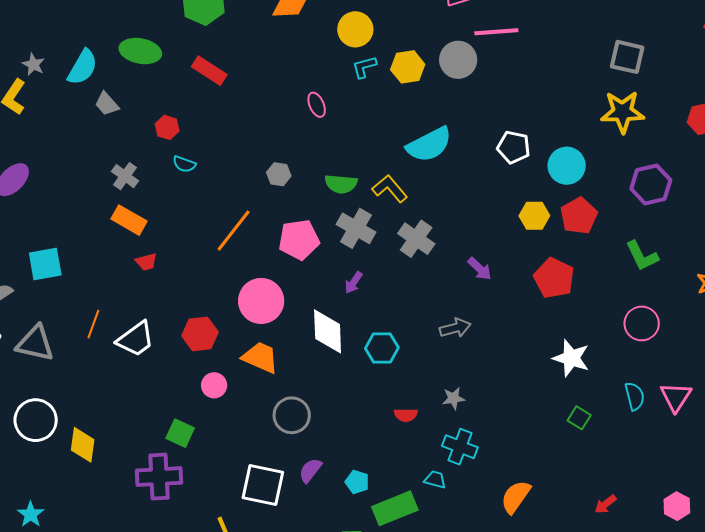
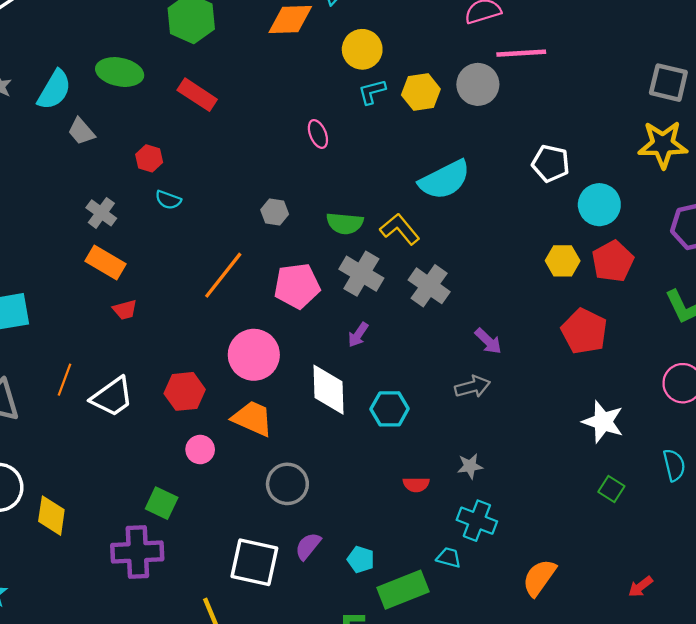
white pentagon: (514, 147) -> (551, 163), moved
purple arrow: (480, 269) -> (488, 341), moved

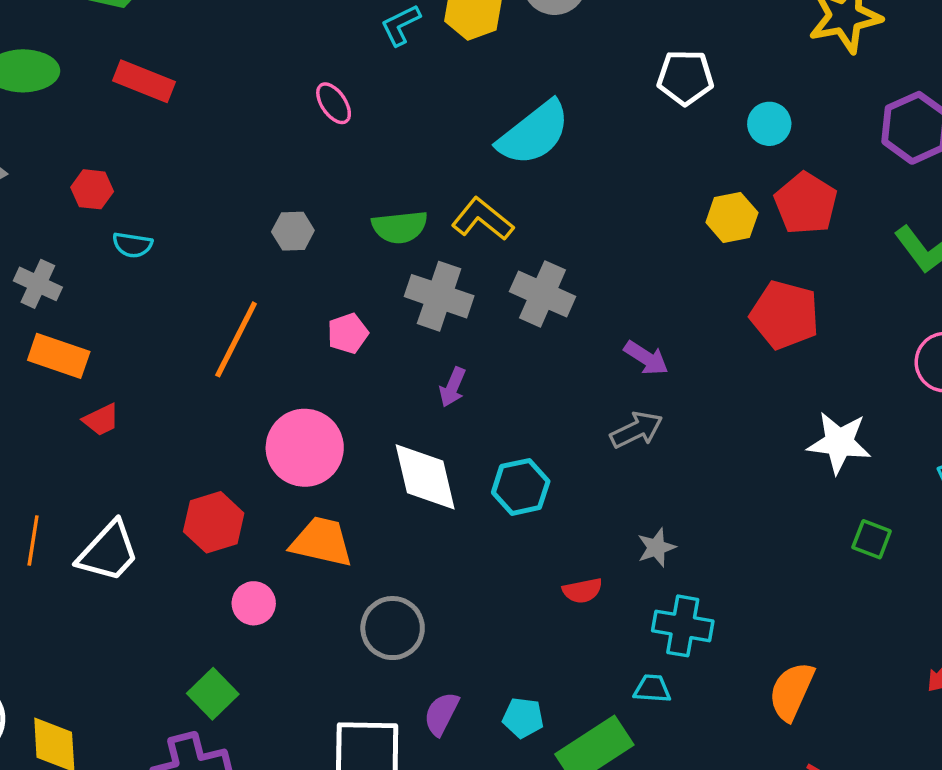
cyan circle: (599, 205) -> (769, 124), size x0.7
pink pentagon: (297, 286) -> (348, 333), size x0.6
green square: (162, 503) -> (213, 694), turned 32

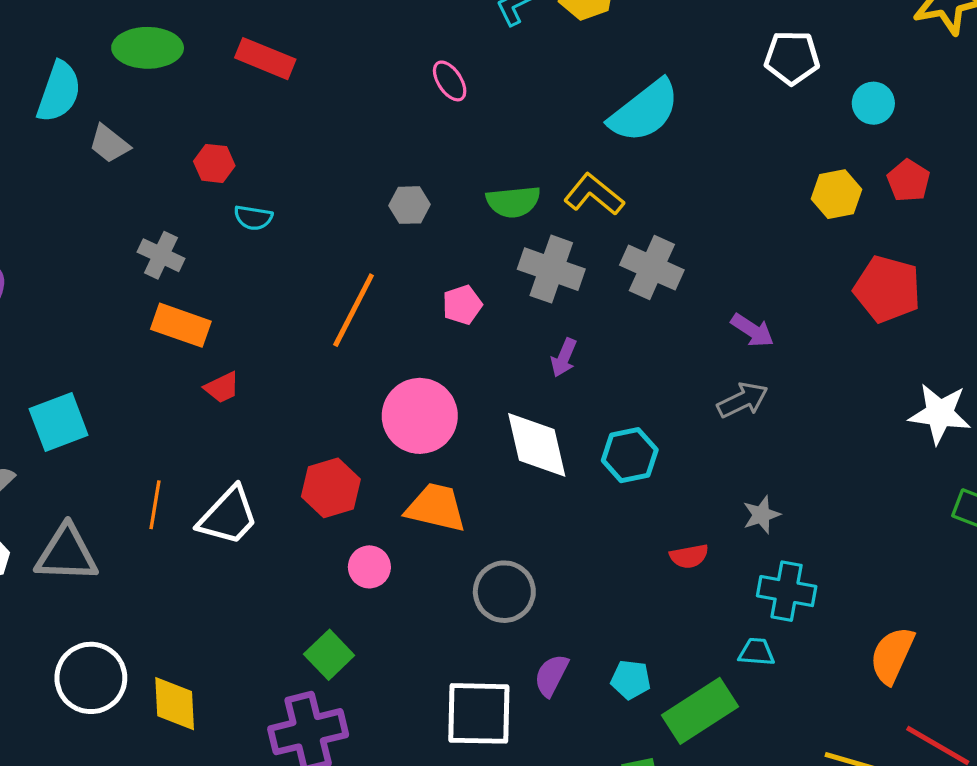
red pentagon: (806, 203) -> (908, 181), size x0.7

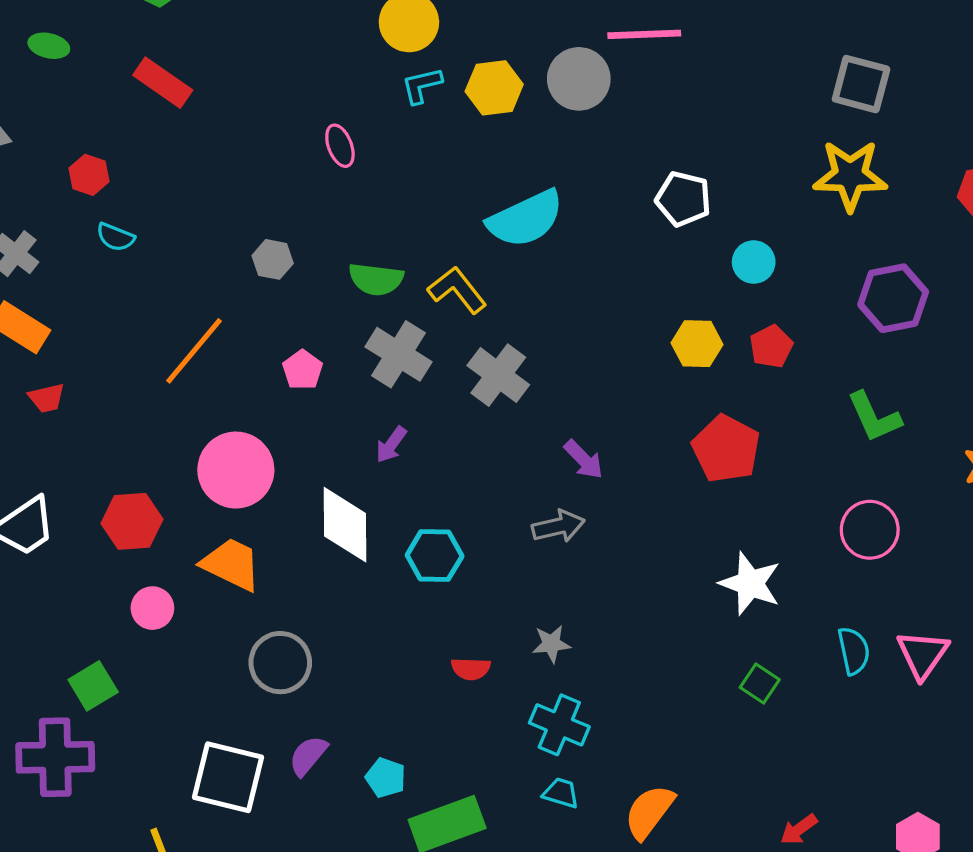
green ellipse: (148, 48) -> (49, 46), size x0.6
pink pentagon: (462, 305) -> (303, 370), turned -30
cyan trapezoid: (757, 652) -> (561, 793), moved

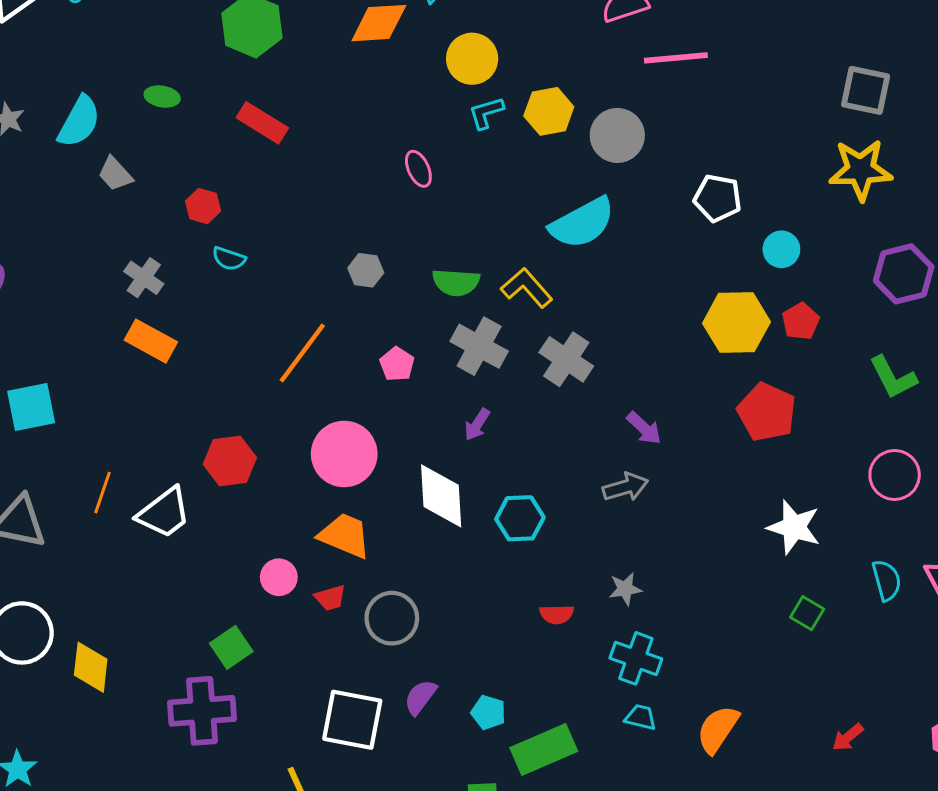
gray circle: (579, 79) -> (617, 135), moved
yellow hexagon: (697, 344) -> (736, 323), size x1.5
red trapezoid: (47, 398) -> (330, 598), moved
red hexagon: (132, 521) -> (230, 461), moved

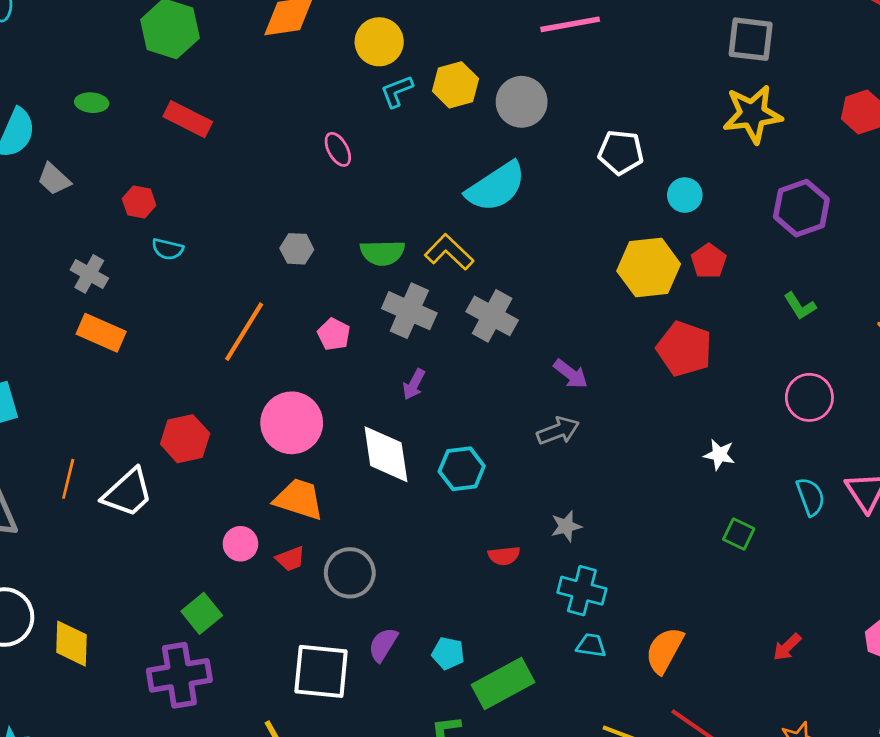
green L-shape: (893, 377) -> (800, 306), size x0.7
white star: (794, 527) -> (719, 455), size x0.6

